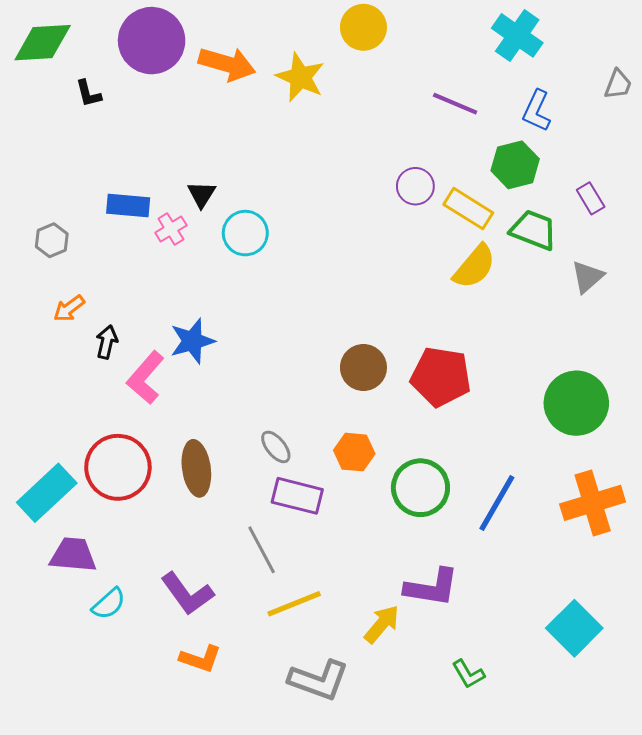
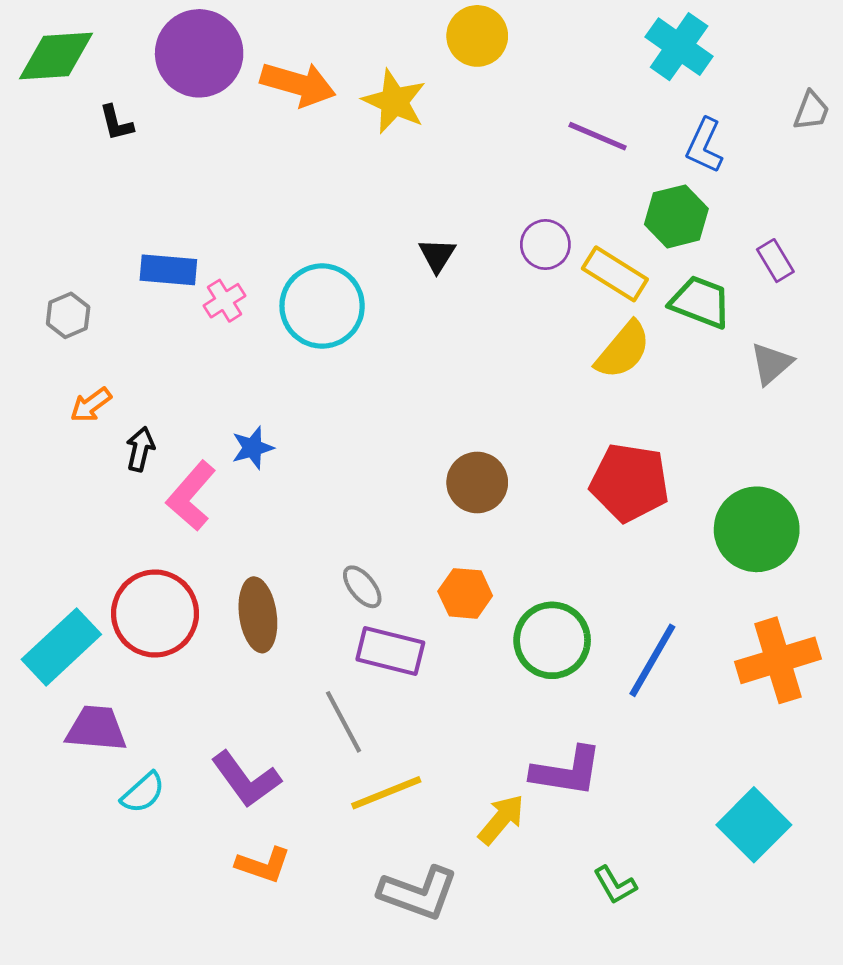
black triangle: (201, 194) -> (437, 255), moved
cyan circle: (245, 233) -> (322, 306), size x1.4
blue star: (192, 341) -> (253, 448), size x0.7
red pentagon: (441, 377) -> (630, 482), moved

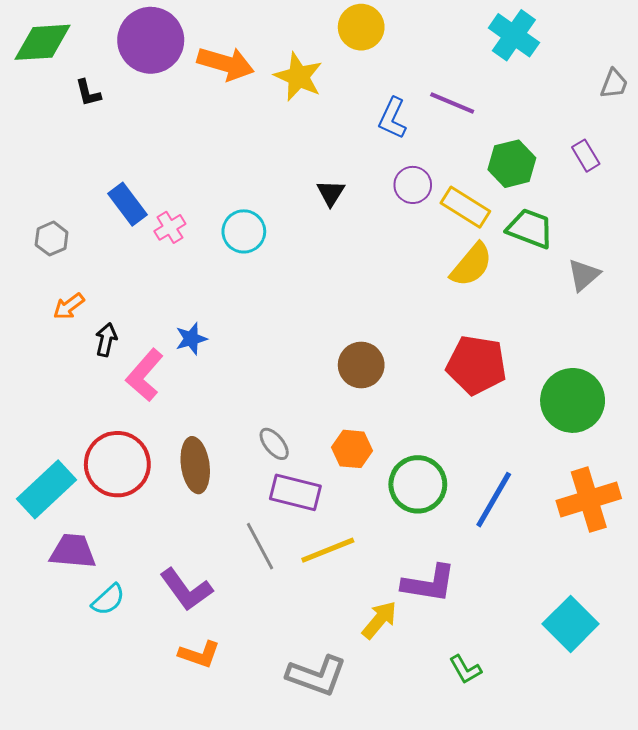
blue L-shape: (704, 146) -> (393, 118), moved
purple rectangle: (775, 261) -> (586, 156), moved
blue rectangle: (168, 270) -> (127, 204), turned 48
cyan circle: (322, 306) -> (244, 231), size x0.7
yellow line: (386, 793) -> (328, 550), moved

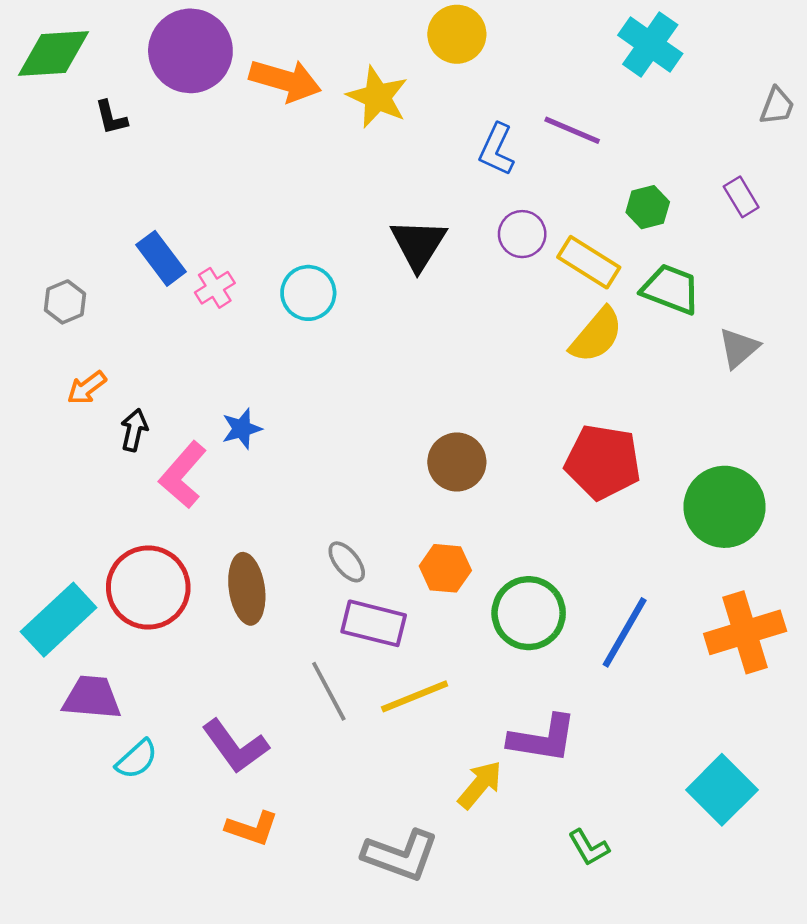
green hexagon: (512, 164) -> (648, 207), size x0.7
black triangle: (331, 193) -> (418, 244), size x1.6

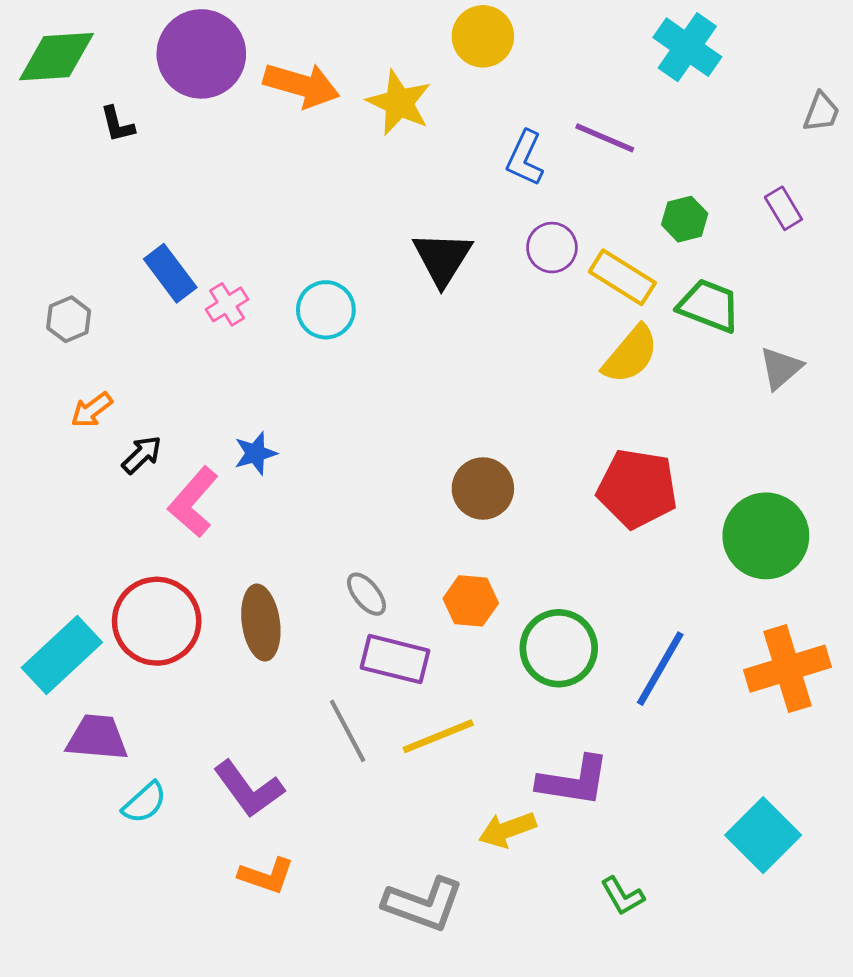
black arrow: (134, 430) -> (142, 455), turned 33
yellow arrow: (480, 785) -> (507, 830), turned -150

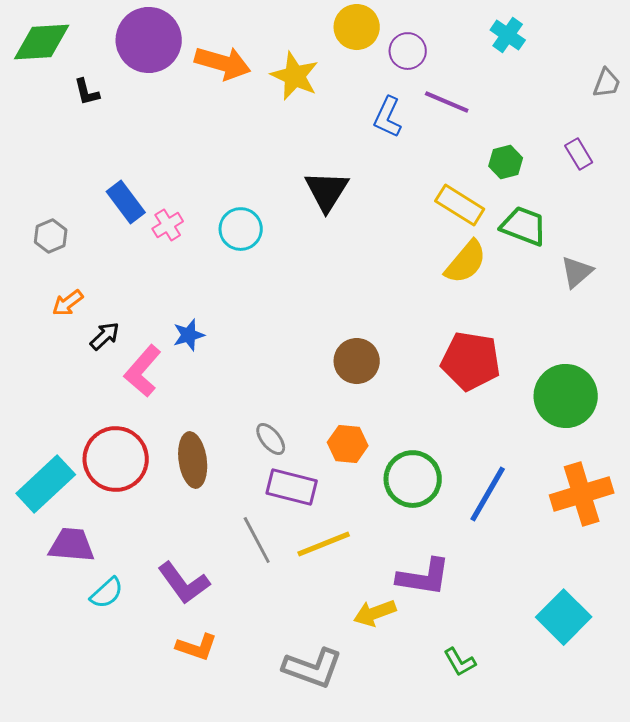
cyan cross: (687, 47) -> (508, 35), size x0.7
purple circle: (552, 248) -> (408, 51), moved

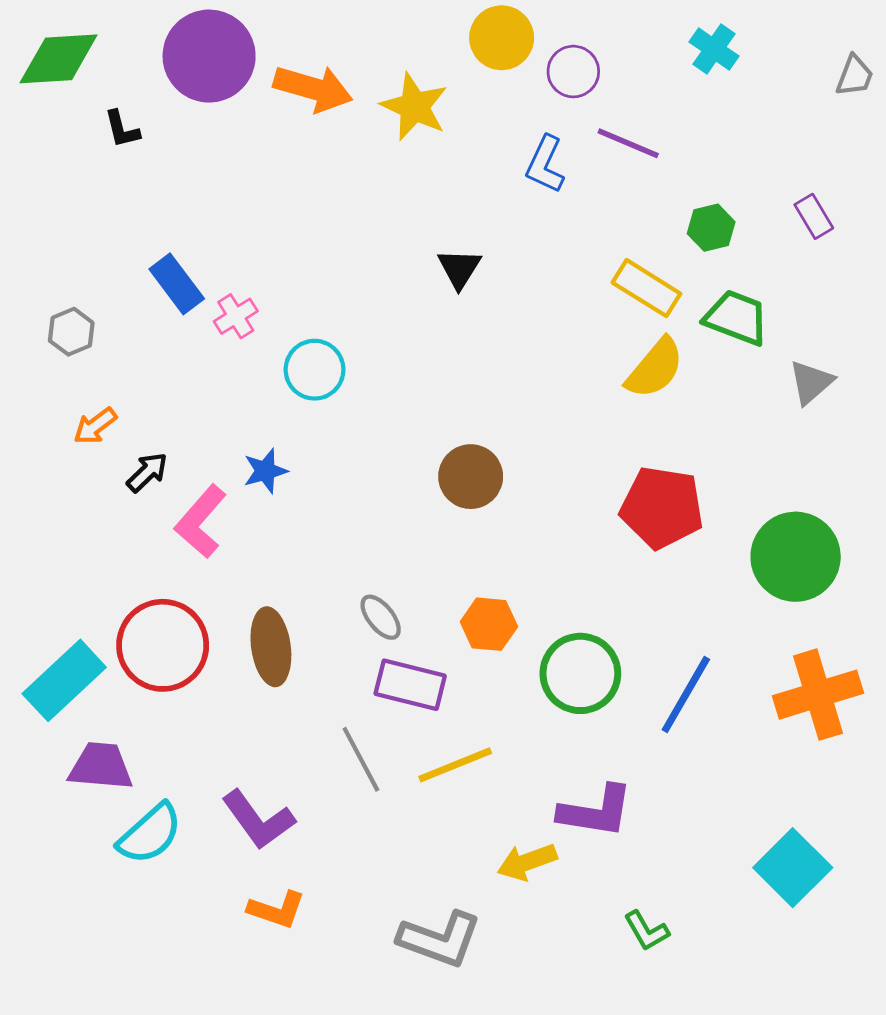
gray trapezoid: (607, 83) -> (855, 76), moved
black triangle: (327, 191) -> (459, 268), size x0.7
cyan circle: (241, 229) -> (315, 370), moved
brown circle: (357, 361) -> (471, 477), moved
cyan semicircle: (107, 593) -> (150, 834), size x1.4

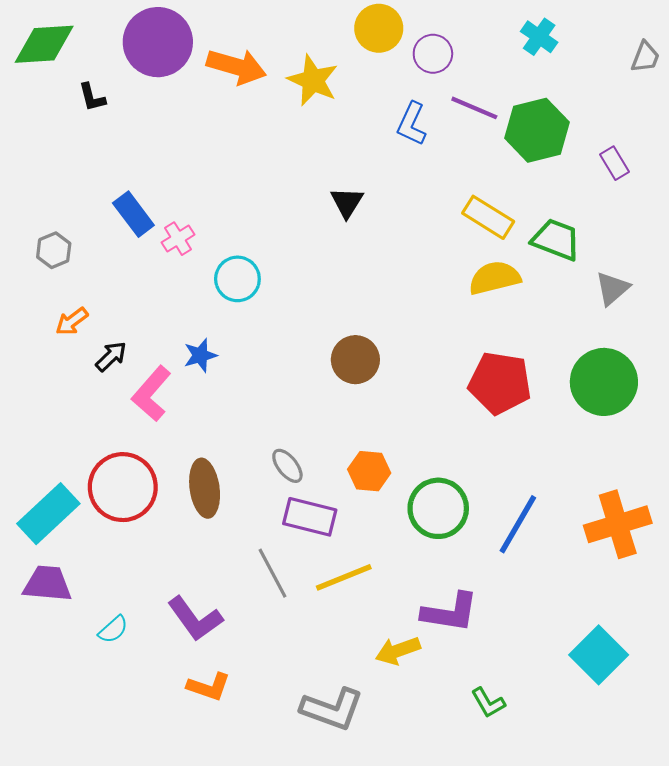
green hexagon: (711, 228) -> (537, 130), moved, size x1.8
yellow semicircle: (655, 368) -> (495, 278), turned -144
green circle: (796, 557) -> (604, 382), moved
purple trapezoid: (101, 766) -> (47, 584), moved
cyan semicircle: (150, 834) -> (113, 629), size x0.6

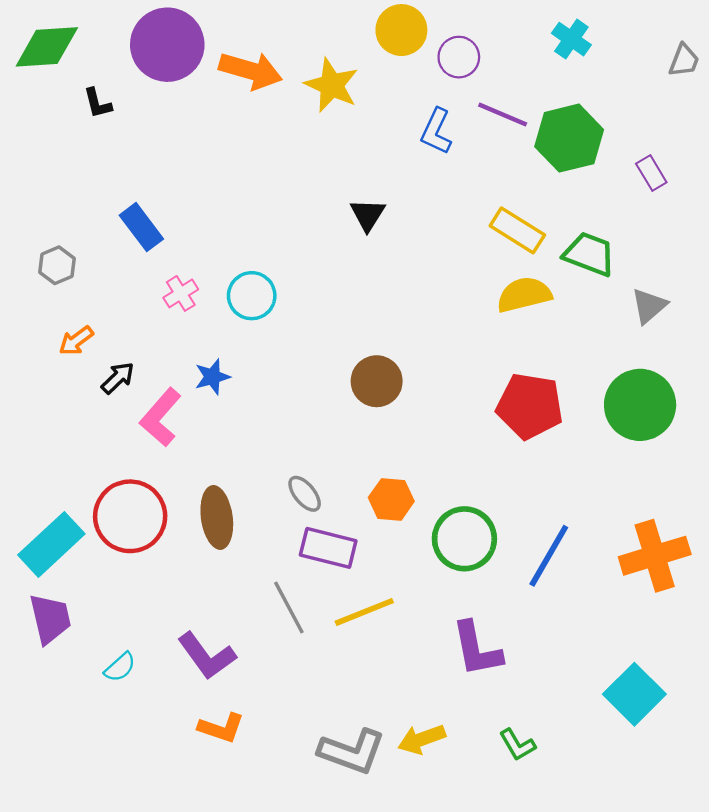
pink cross: (178, 239) -> (181, 293), moved
purple trapezoid: (47, 584) -> (50, 619), turned 72
purple L-shape: (450, 612) -> (477, 649), turned 70
yellow arrow: (398, 651) -> (422, 739), moved

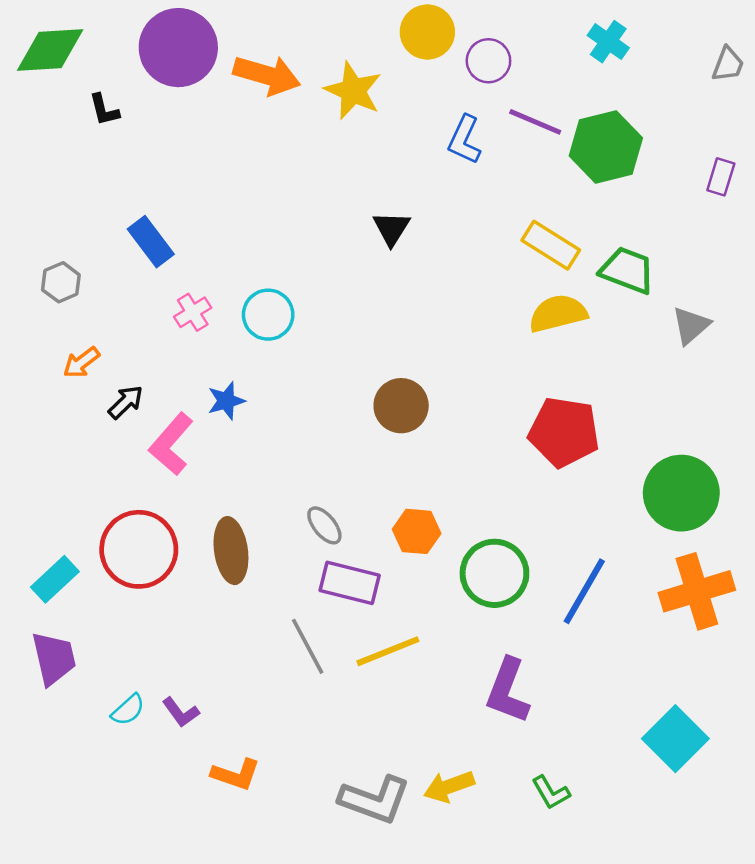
purple rectangle: (651, 173) -> (721, 177), moved, turned 48
green circle: (640, 405) -> (681, 493), moved
cyan rectangle: (51, 544) -> (55, 579), size x0.7
purple L-shape: (477, 649) -> (508, 691), turned 32
purple L-shape: (207, 656) -> (181, 712), moved, size x0.6

